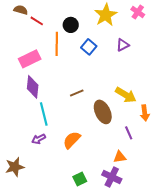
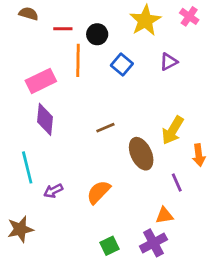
red line: (37, 21) -> (63, 29), moved, turned -32
yellow arrow: (126, 95) -> (173, 130), turned 90
cyan line: (44, 114) -> (27, 167), moved
purple cross: (112, 177) -> (153, 243), turned 36

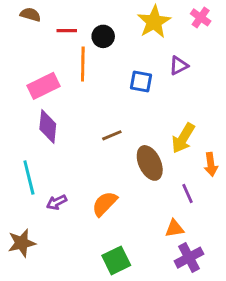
blue square: (122, 64) -> (141, 81), moved, turned -30
purple cross: (153, 243) -> (189, 258), moved
green square: (110, 246) -> (116, 260), size x1.4

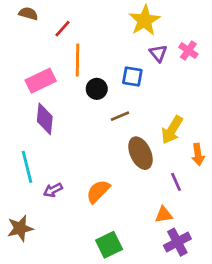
pink cross: (201, 17) -> (188, 51), moved
red line: (67, 31) -> (63, 29), turned -48
black circle: (103, 36) -> (97, 89), moved
purple triangle: (179, 65) -> (158, 53), moved, turned -42
brown line: (112, 135) -> (120, 116), moved

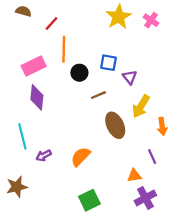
pink cross: (188, 51) -> (151, 20), moved
purple triangle: (158, 53) -> (130, 77), moved
purple line: (176, 182) -> (152, 157), moved

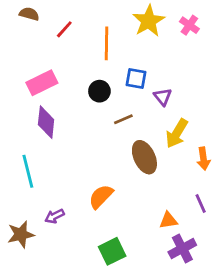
orange line: (64, 49) -> (106, 43), moved
purple arrow: (44, 155) -> (55, 216), moved
purple line: (152, 157) -> (201, 204), moved

